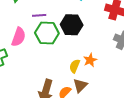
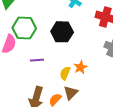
purple line: (39, 15) -> (37, 60), moved
green hexagon: (47, 33) -> (24, 28), moved

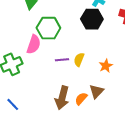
black hexagon: (62, 32) -> (92, 19), moved
yellow semicircle: (65, 73) -> (79, 60), moved

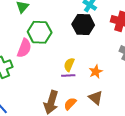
purple line: (62, 60) -> (68, 76), moved
brown triangle: (96, 91) -> (96, 98), moved, turned -35

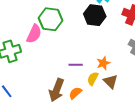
yellow semicircle: (69, 65) -> (93, 79), moved
brown triangle: (96, 98) -> (111, 81), moved

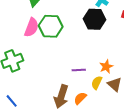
pink semicircle: (34, 34) -> (31, 27), moved

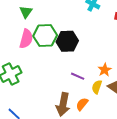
black hexagon: (95, 19) -> (67, 41), moved
purple line: (79, 70) -> (78, 76), turned 32

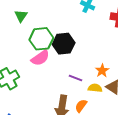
pink semicircle: (26, 39) -> (40, 58), moved, turned 42
yellow semicircle: (97, 87) -> (95, 88), turned 80

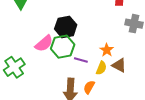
green hexagon: (41, 39) -> (63, 47), moved
yellow semicircle: (95, 88) -> (101, 68), turned 112

